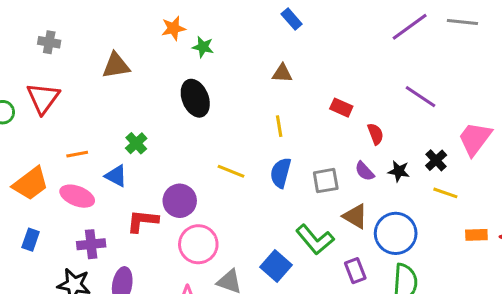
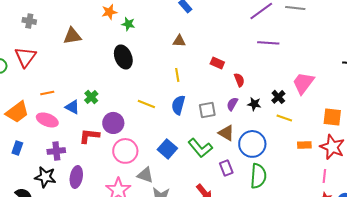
purple line: (420, 97) -> (268, 43), moved, turned -30
green cross: (136, 143) -> (91, 97), moved
purple semicircle: (365, 171) -> (232, 104), turned 72
blue square: (276, 266) -> (167, 149), moved

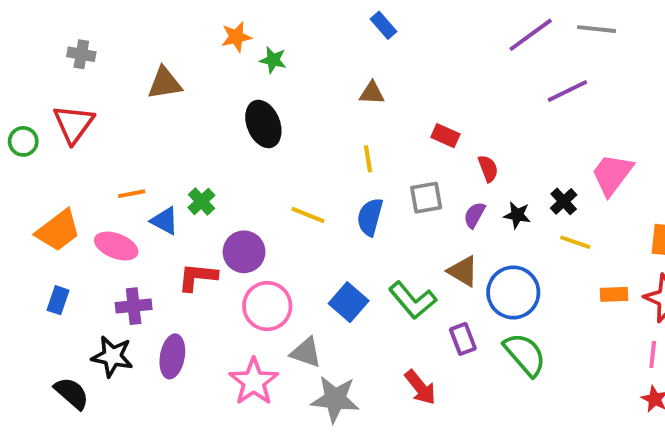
purple line: (268, 43) -> (567, 91), moved, turned -30
orange line: (47, 93) -> (132, 194), moved
gray square: (207, 110) -> (426, 198), moved
green semicircle: (258, 176) -> (525, 354), turned -45

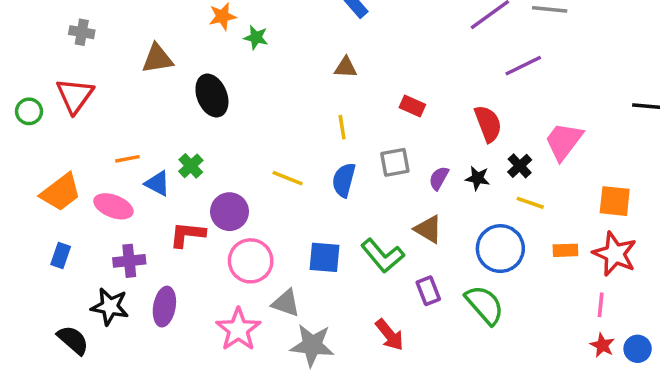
black ellipse: (263, 124) -> (212, 96), moved
red semicircle: (488, 169) -> (488, 124), moved, size x1.5
blue circle: (513, 292) -> (500, 249), moved
blue square: (349, 302) -> (324, 257), turned -36

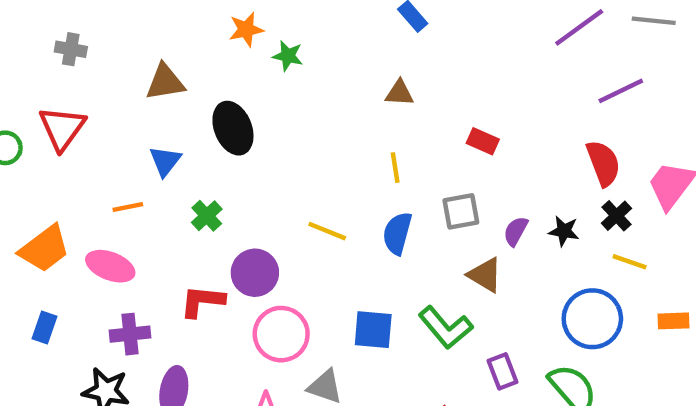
red semicircle: (488, 124) -> (603, 163), moved
blue triangle: (157, 183) -> (165, 161), moved, turned 40
brown triangle: (428, 229) -> (485, 275), moved

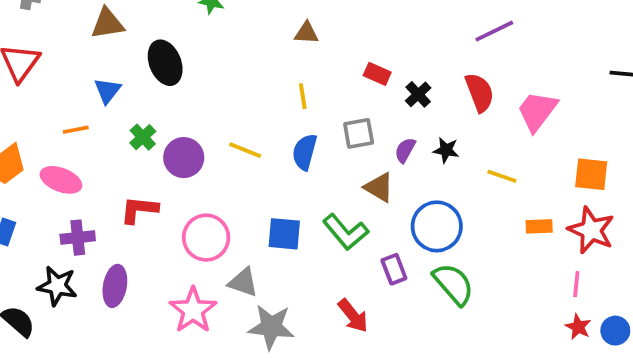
black cross: (616, 216) -> (418, 94), moved
purple circle: (255, 273) -> (184, 158), moved
blue circle: (592, 319) -> (437, 226), moved

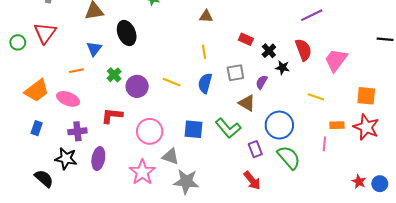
black star: (446, 150) -> (282, 68), moved
pink line: (576, 284) -> (324, 144), moved
red arrow: (353, 316) -> (252, 181), moved

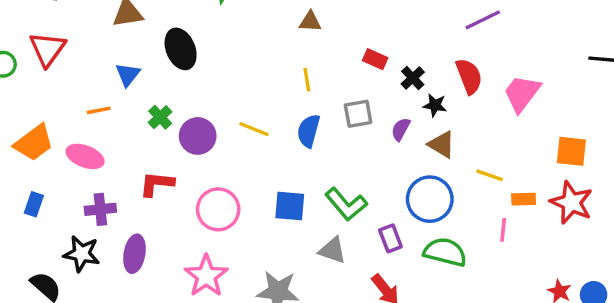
yellow line: (316, 97) -> (489, 175), moved
brown triangle: (247, 103) -> (442, 145), moved
gray triangle: (171, 156) -> (332, 250), moved
green semicircle: (289, 157) -> (445, 252), turned -35

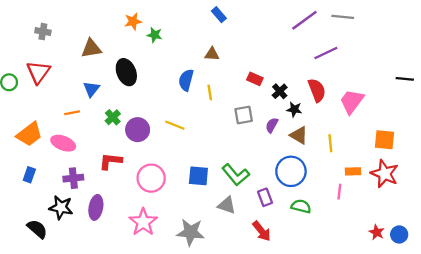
blue semicircle: (309, 131) -> (186, 80), moved
yellow line: (489, 175) -> (330, 143), moved, turned 66
green semicircle: (445, 252) -> (301, 206), size x0.7

